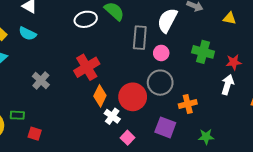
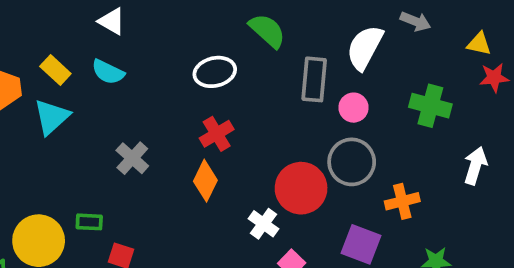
white ellipse: (86, 19) -> (215, 72), moved
red star: (234, 62) -> (494, 78), moved
red cross: (87, 67) -> (217, 134), size x0.7
orange diamond: (100, 96) -> (205, 181), moved

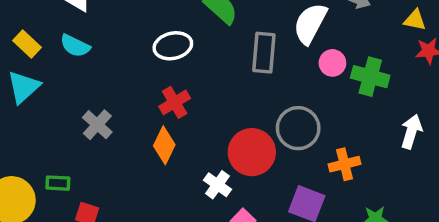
pink circle: (354, 108) -> (332, 63), moved

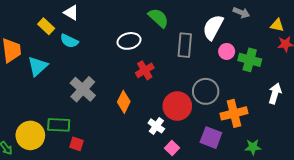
yellow rectangle: (27, 44) -> (46, 26), moved
red cross: (175, 102) -> (145, 70), moved
gray cross: (97, 125) -> (83, 89), size x1.4
orange cross: (344, 164) -> (234, 113), size x1.4
green rectangle: (58, 183) -> (59, 125), size x1.5

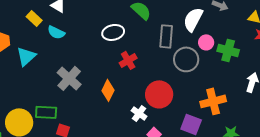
gray circle: (206, 91) -> (186, 59), moved

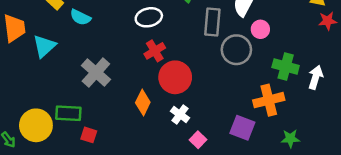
green cross: (228, 50) -> (286, 66), moved
red cross: (128, 60) -> (155, 51), moved
orange diamond: (108, 90) -> (143, 102), moved
red circle: (159, 94) -> (175, 77), moved

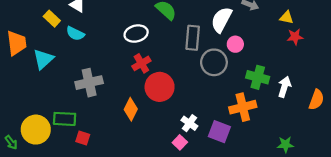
gray cross: (96, 72) -> (89, 83), turned 35
white cross: (180, 114) -> (189, 123), moved
green star: (290, 139) -> (285, 145), moved

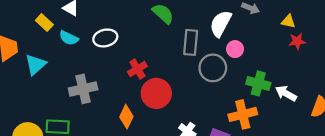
white ellipse: (136, 34) -> (105, 38), moved
white arrow: (284, 87) -> (286, 93), turned -78

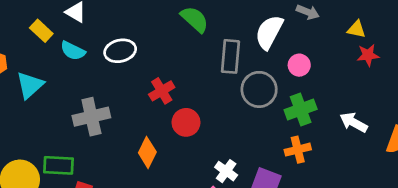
pink circle: (235, 49) -> (299, 65), moved
green cross: (258, 83) -> (301, 109), moved, turned -35
red circle: (156, 93) -> (186, 122), size x0.7
orange cross: (243, 114) -> (298, 150), size x0.7

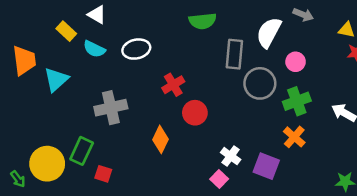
green semicircle: (195, 19) -> (203, 21), turned 132
orange cross: (298, 150) -> (294, 137), turned -35
green rectangle: (59, 165) -> (82, 151), turned -68

